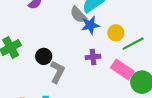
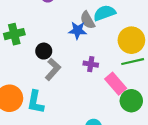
blue star: (90, 25) -> (78, 30), moved
yellow circle: (116, 33) -> (131, 40), moved, size x1.6

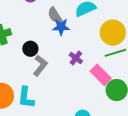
gray semicircle: (87, 20) -> (55, 15), moved
purple cross: (91, 64) -> (76, 58), turned 32

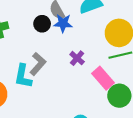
black circle: (30, 49) -> (42, 24), moved
cyan L-shape: (26, 98) -> (23, 76), moved

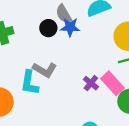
purple cross: (77, 58) -> (91, 83), moved
gray L-shape: (38, 64) -> (45, 70), turned 80

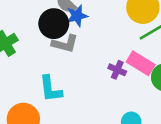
black circle: (48, 28) -> (54, 24), size x1.5
gray L-shape: (45, 70) -> (65, 44), moved

